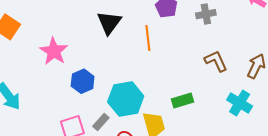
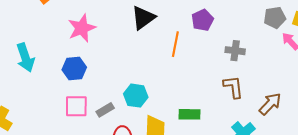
gray cross: (206, 14) -> (235, 51), moved
blue hexagon: (83, 81) -> (74, 68), moved
cyan hexagon: (126, 99) -> (136, 96), size x0.7

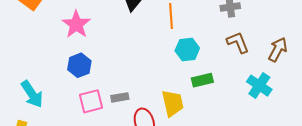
cyan arrow: (25, 58) -> (32, 94), moved
cyan hexagon: (136, 96) -> (187, 49), moved
gray rectangle: (105, 110) -> (120, 97), turned 36

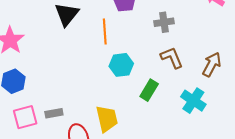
green rectangle: (202, 80) -> (149, 90), moved, turned -45

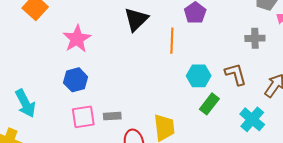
gray cross: (164, 22) -> (255, 38), moved
cyan hexagon: (121, 65) -> (199, 76), moved

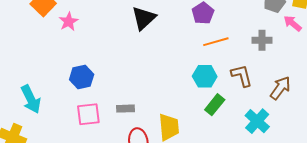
pink star: (77, 39) -> (69, 22), moved, size x0.7
orange line: (172, 41) -> (216, 42), moved, turned 70
gray rectangle: (112, 116) -> (126, 109), moved

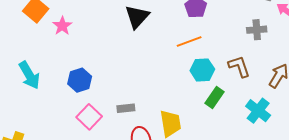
orange line: (216, 42) -> (189, 42), moved
cyan arrow: (31, 99) -> (29, 75), moved
pink square: (88, 114) -> (89, 117), turned -35

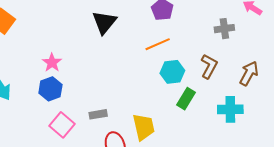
pink star: (62, 26) -> (52, 63), moved
brown L-shape: (239, 66) -> (209, 66), turned 50
cyan cross: (258, 111) -> (230, 109), turned -35

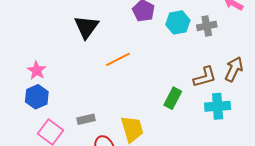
orange line: (158, 44) -> (118, 59), moved
brown L-shape: (209, 66) -> (205, 77), moved, turned 50
cyan hexagon: (172, 72) -> (178, 22), moved

